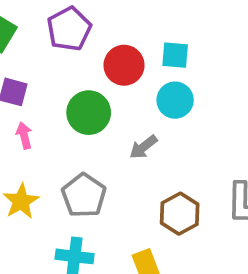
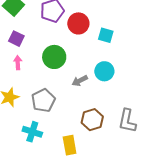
red circle: (124, 65) -> (78, 23), moved
cyan circle: (175, 100) -> (104, 71), moved

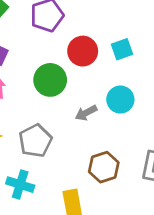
red circle: (78, 23) -> (83, 51), moved
cyan square: (106, 35) -> (122, 49), turned -35

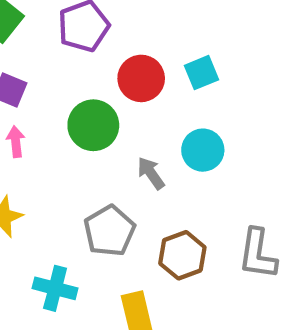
gray arrow: (86, 113) -> (151, 173), turned 85
gray pentagon: (35, 141) -> (109, 231), moved

